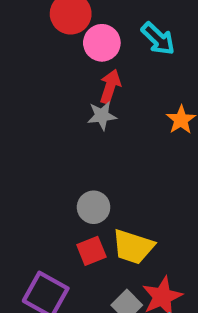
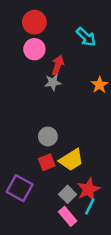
pink circle: (102, 43) -> (34, 49), moved
yellow trapezoid: (133, 247) -> (71, 160), turned -50

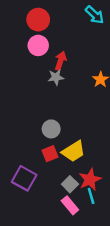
cyan arrow: (86, 37) -> (95, 15), moved
cyan line: (90, 207) -> (91, 196), turned -42

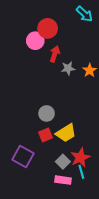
red circle: (38, 20) -> (48, 28), moved
gray star: (56, 77) -> (68, 68), moved
pink rectangle: (70, 205) -> (63, 180), turned -42

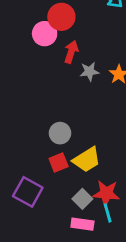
red star: (80, 158) -> (106, 193), turned 30

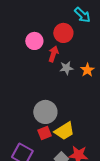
red circle: (61, 17) -> (63, 33), moved
gray circle: (60, 133) -> (45, 112), size x1.5

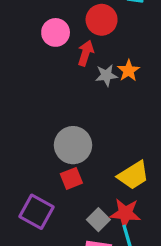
orange star: (87, 70) -> (129, 71), moved
yellow trapezoid: (64, 131) -> (133, 175), moved

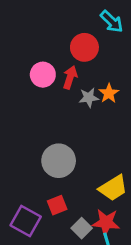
pink circle: (56, 32) -> (43, 75), moved
red square: (71, 178) -> (57, 205), moved

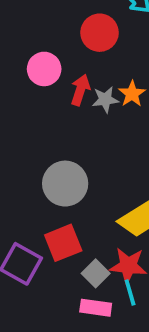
red arrow: (70, 77) -> (80, 90), moved
red square: (57, 205) -> (63, 243), size x1.4

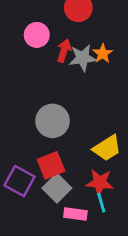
gray star: (105, 100) -> (83, 58), size x1.4
gray square: (96, 273) -> (57, 188), moved, size x1.4

